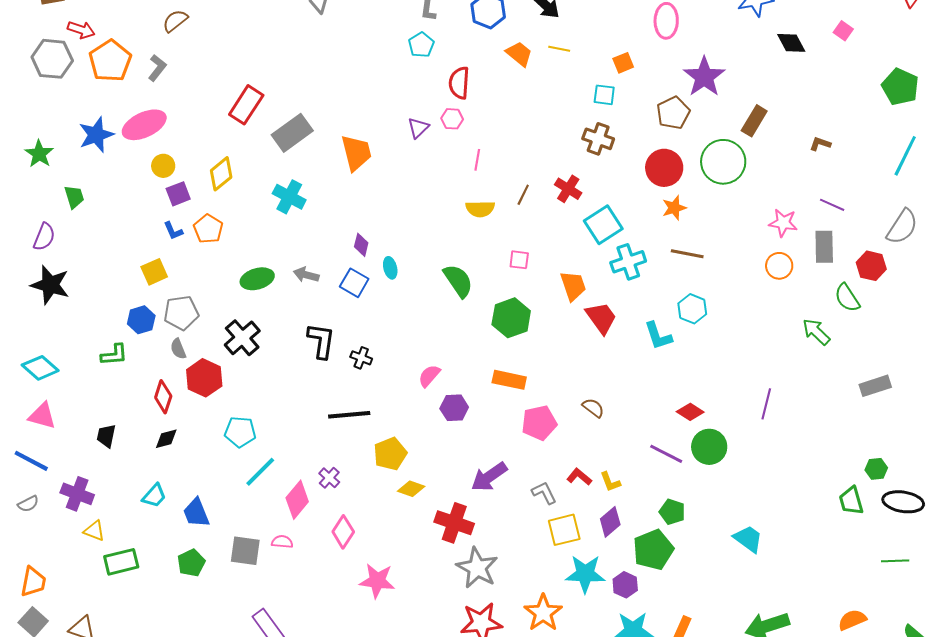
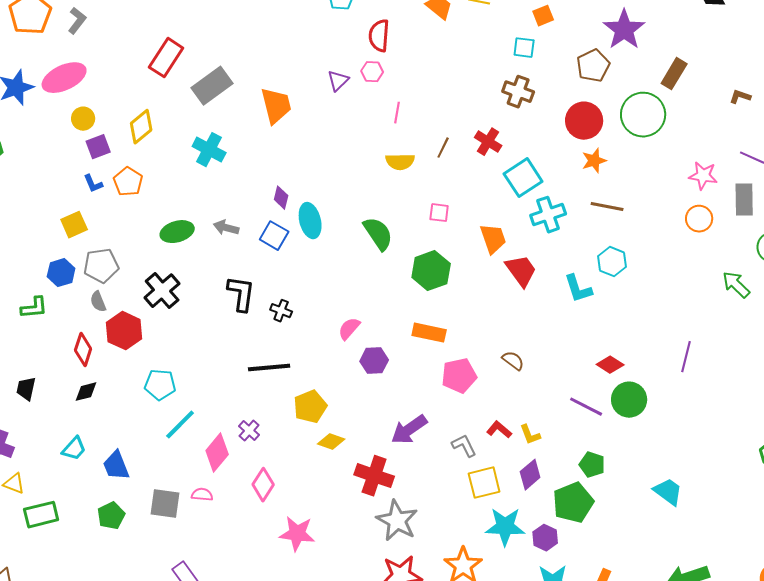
cyan ellipse: (390, 268) -> (310, 221), size x1.6

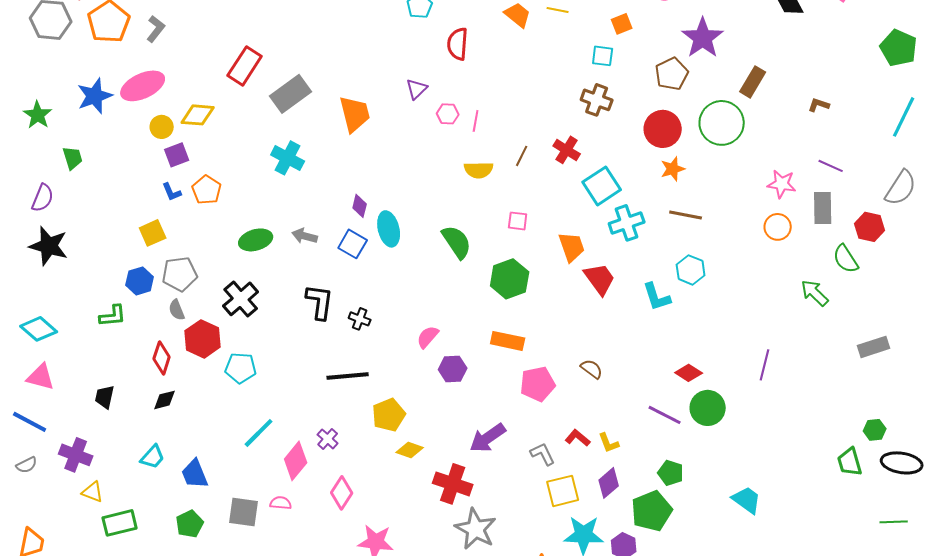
pink hexagon: (372, 72) -> (448, 114), moved
yellow diamond: (141, 127) -> (198, 115), moved, turned 44
cyan pentagon: (160, 385) -> (241, 368), moved

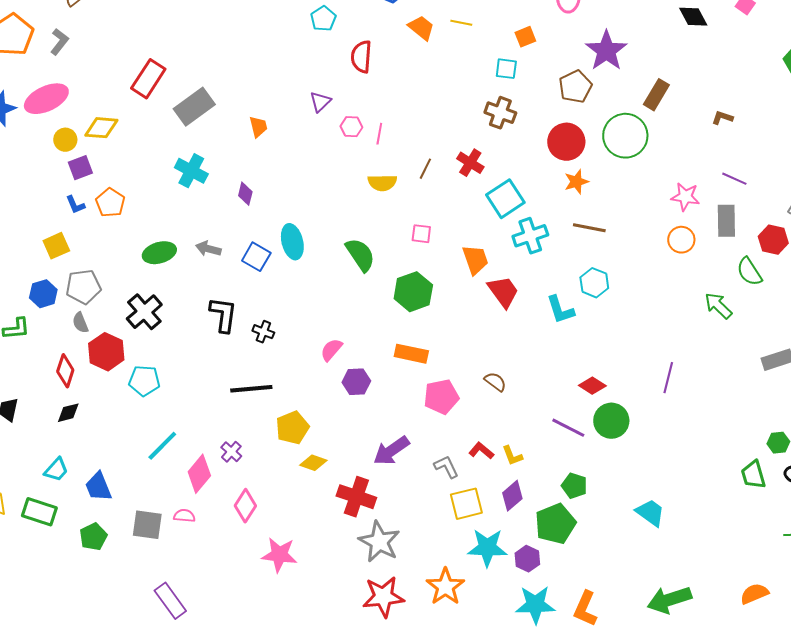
orange trapezoid: (355, 114) -> (258, 127), size x0.6
purple diamond: (360, 206) -> (245, 194), moved
green rectangle: (120, 523) -> (39, 512), moved, turned 32

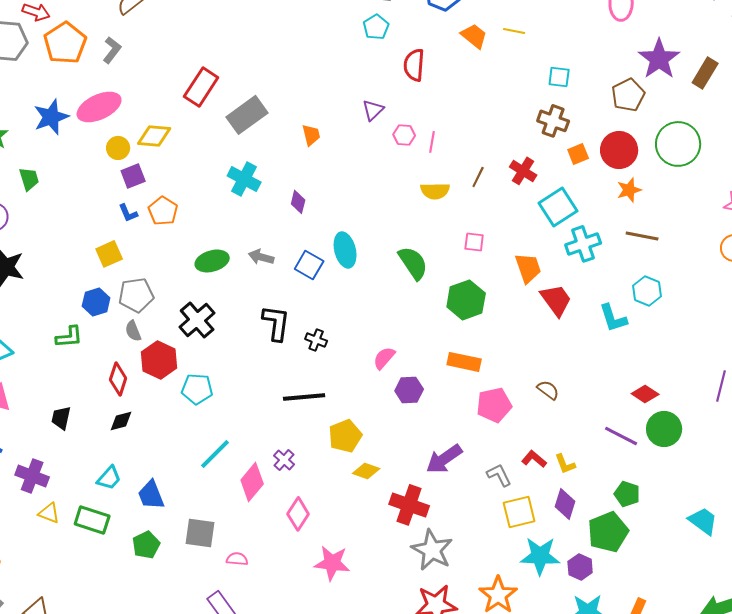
orange square: (525, 37) -> (578, 154), moved
brown rectangle: (656, 95) -> (705, 73), moved
purple diamond: (512, 496) -> (565, 504), turned -32
pink semicircle: (184, 516) -> (237, 559), moved

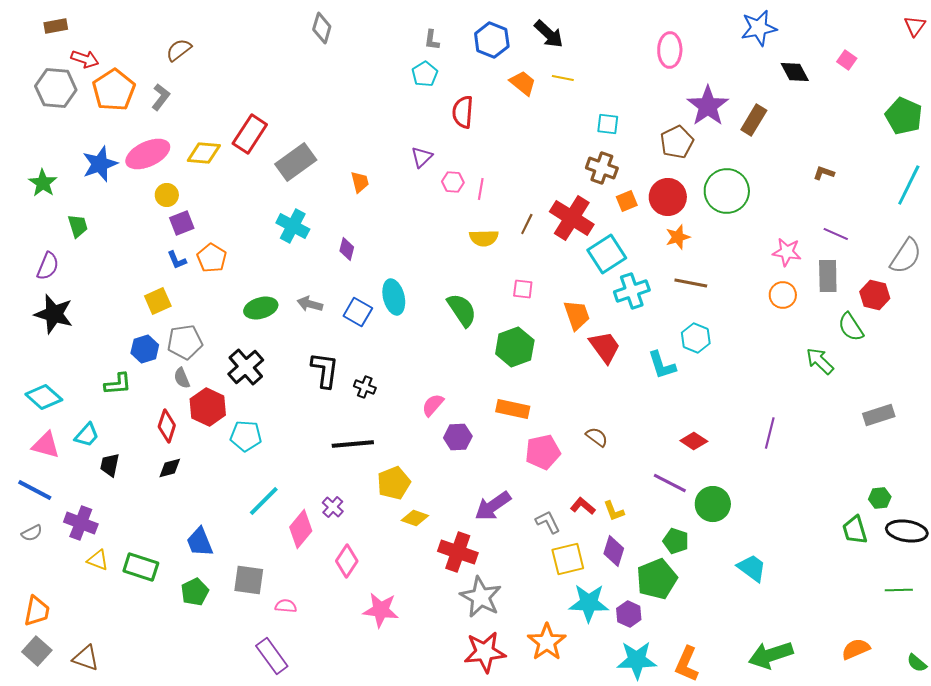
yellow diamond: (154, 136) -> (204, 153), moved
red cross: (523, 171) -> (572, 218), size x1.6
green circle: (664, 429) -> (713, 504), moved
cyan trapezoid: (109, 478) -> (87, 435), moved

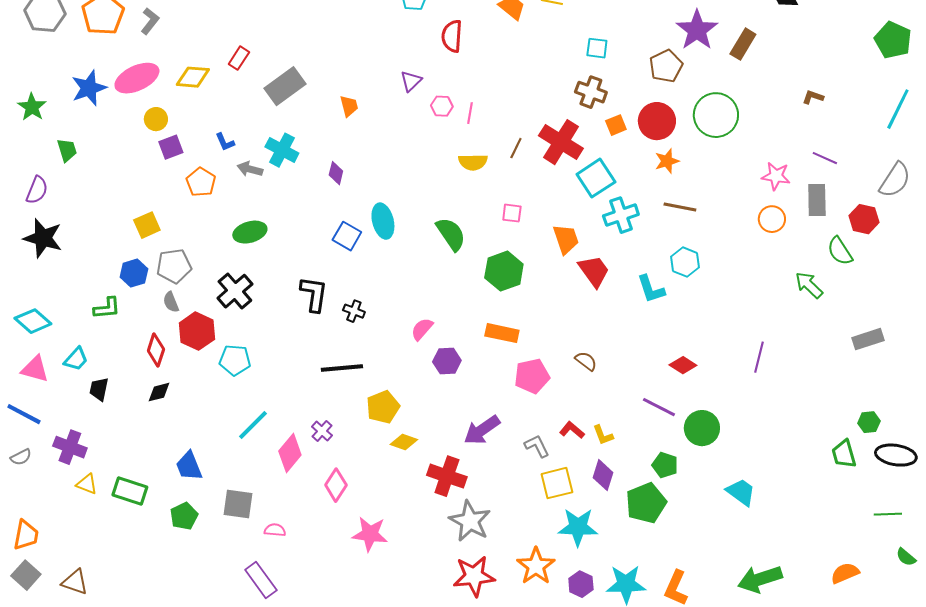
red rectangle: (250, 134) -> (239, 58), size x0.6
blue L-shape: (177, 260) -> (225, 142), moved
gray arrow: (310, 304) -> (250, 169), moved
purple hexagon: (629, 614) -> (581, 584), moved
green semicircle: (917, 663) -> (906, 557), moved

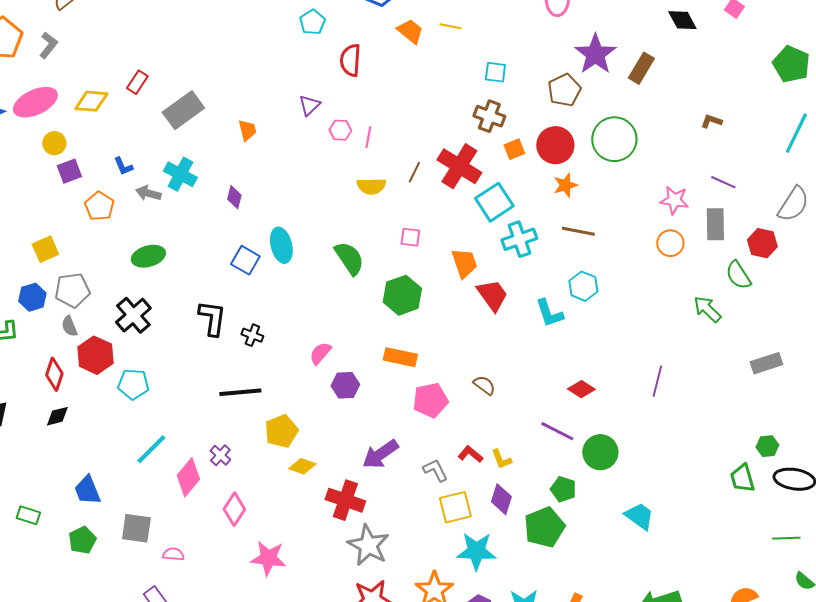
green rectangle: (130, 491) -> (28, 515), size x0.7

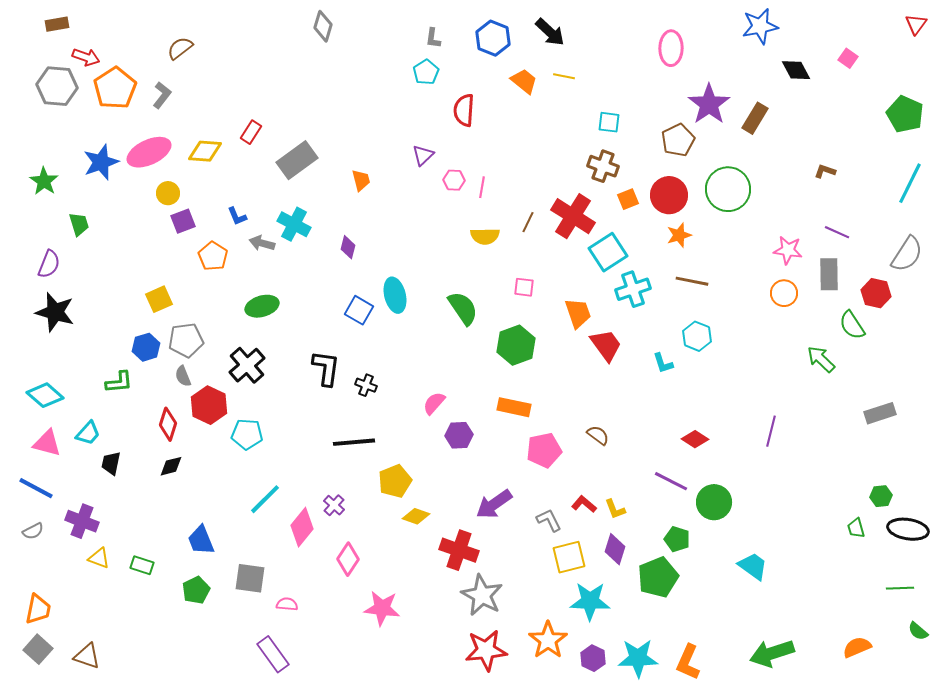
cyan L-shape: (549, 313) -> (663, 363), size x0.7
green trapezoid: (742, 478) -> (856, 528), size x0.7

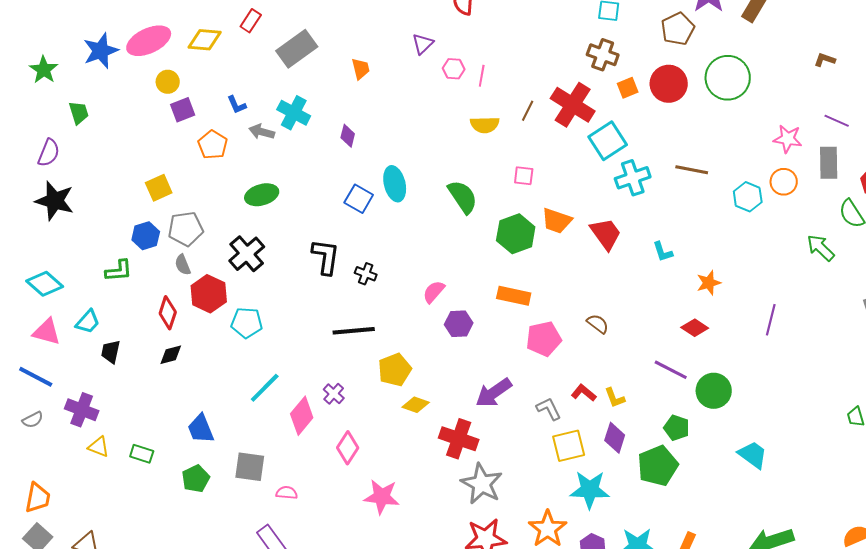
orange star: (679, 235) -> (709, 283), moved
orange trapezoid: (578, 313) -> (557, 221), moved, turned 128
cyan hexagon: (697, 336) -> (748, 197), moved

